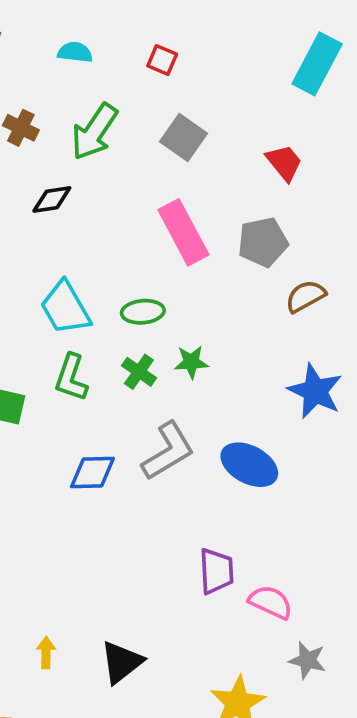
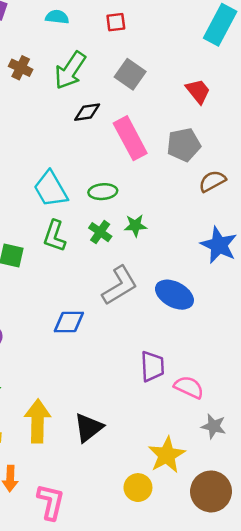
red square: (162, 60) -> (116, 22), turned -30
black diamond: (52, 199) -> (87, 112), moved
blue diamond: (92, 472) -> (69, 322), moved
yellow arrow: (46, 653) -> (38, 421), size x2.0

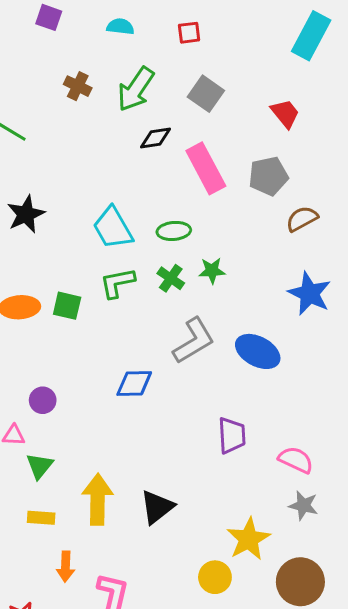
green L-shape: (55, 236) -> (117, 283), turned 60
pink semicircle: (189, 387) -> (296, 460), moved

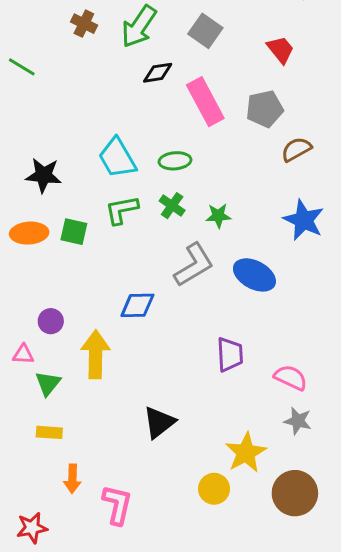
black star: (26, 214) -> (44, 175), moved, turned 30
green star: (212, 271) -> (218, 216), moved
yellow arrow: (98, 499) -> (96, 354), moved

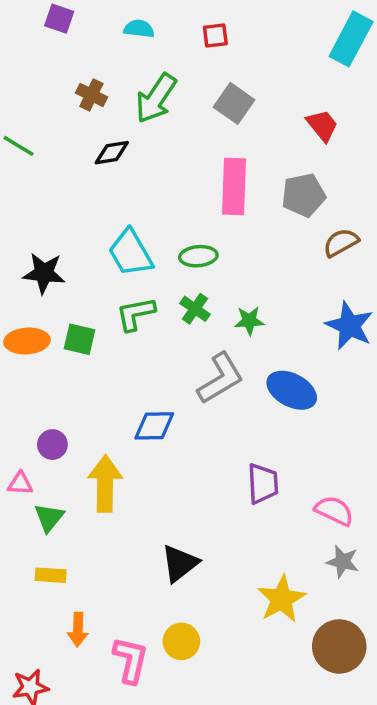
black diamond: (158, 73) -> (112, 153), moved
pink rectangle: (205, 102) -> (234, 187), turned 30
yellow circle: (214, 489) -> (181, 641), moved

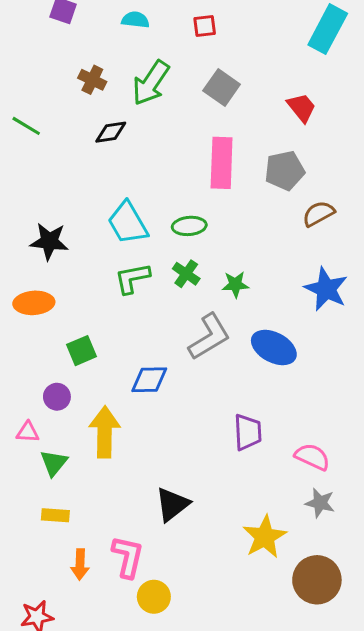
green square: (80, 339) -> (82, 351), moved, turned -36
yellow circle: (181, 641) -> (154, 597), moved
pink L-shape: (130, 660) -> (128, 557), moved

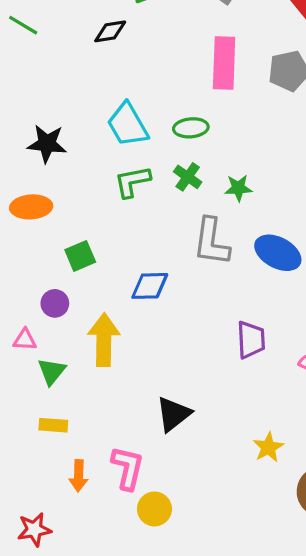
gray L-shape: (209, 337) -> (211, 242), turned 129
yellow star: (265, 537) -> (268, 447), size x0.7

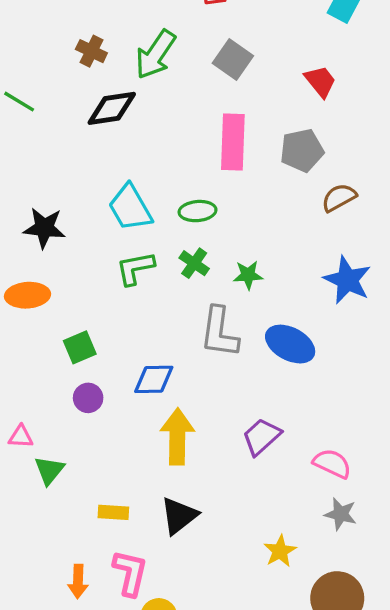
black diamond: (110, 31) -> (112, 108), size x1.4
purple circle: (55, 303) -> (88, 398), moved
yellow arrow: (104, 340) -> (177, 437), moved
purple trapezoid: (251, 340) -> (261, 437), turned -129
yellow rectangle: (53, 425) -> (113, 512), moved

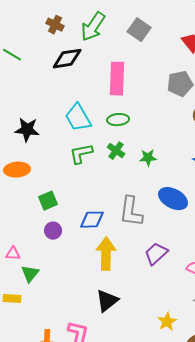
pink rectangle: (233, 142) -> (117, 79), moved
gray L-shape: (219, 332) -> (131, 212), moved
yellow rectangle: (113, 512) -> (12, 299), moved

